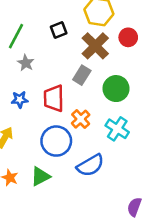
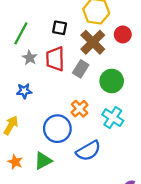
black square: (59, 30) -> (60, 28), turned 32
red trapezoid: (54, 98) -> (55, 59), moved

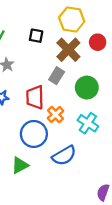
red trapezoid: (55, 59) -> (35, 97), moved

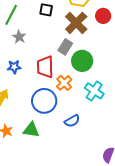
green circle: (87, 88) -> (82, 61), moved
blue semicircle: (64, 156) -> (72, 121), size x0.7
green triangle: (20, 165) -> (31, 130), turned 36

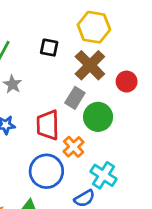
red circle: (103, 16) -> (127, 82), moved
cyan cross: (94, 91) -> (103, 175), moved

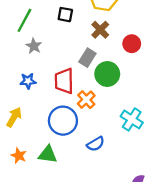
brown cross: (90, 65) -> (100, 30), size x0.7
cyan cross: (103, 175) -> (132, 119), moved

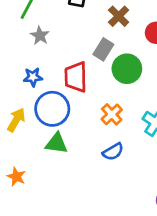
orange cross: (86, 100) -> (112, 114), moved
blue circle: (63, 121) -> (52, 109), moved
green triangle: (48, 154) -> (56, 143), moved
orange star: (19, 156) -> (16, 177), moved

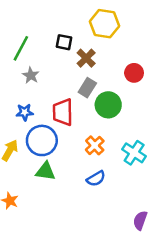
brown cross: (119, 16) -> (86, 58), moved

